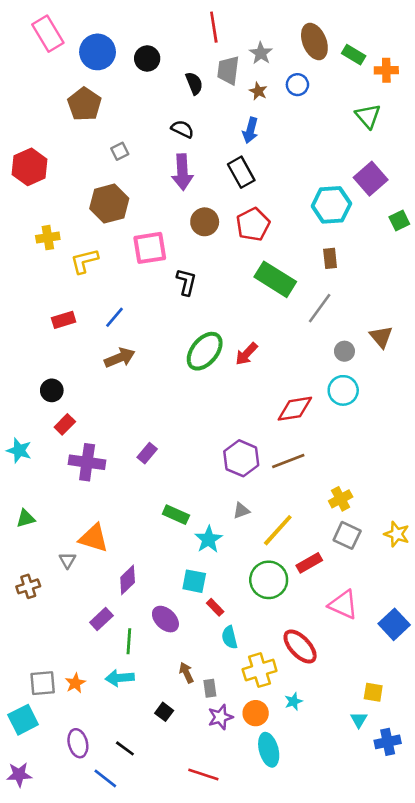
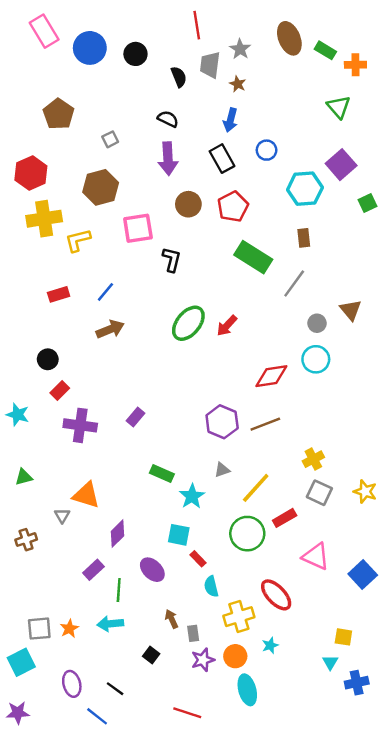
blue circle: (297, 85) -> (267, 150), moved
brown pentagon: (84, 104) -> (59, 114), moved
red hexagon: (30, 167) -> (31, 173), moved
yellow cross: (48, 238) -> (44, 219), size x1.6

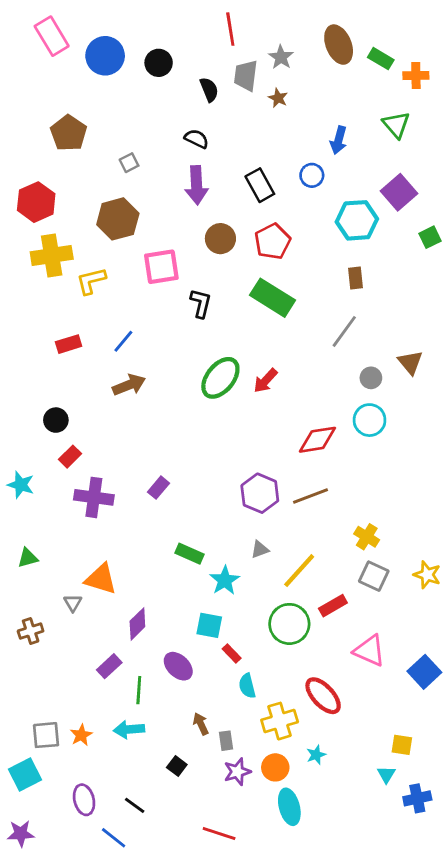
blue arrow: (230, 120) -> (339, 140), moved
green rectangle: (253, 257) -> (272, 298), moved
yellow cross: (313, 459) -> (367, 537), turned -30

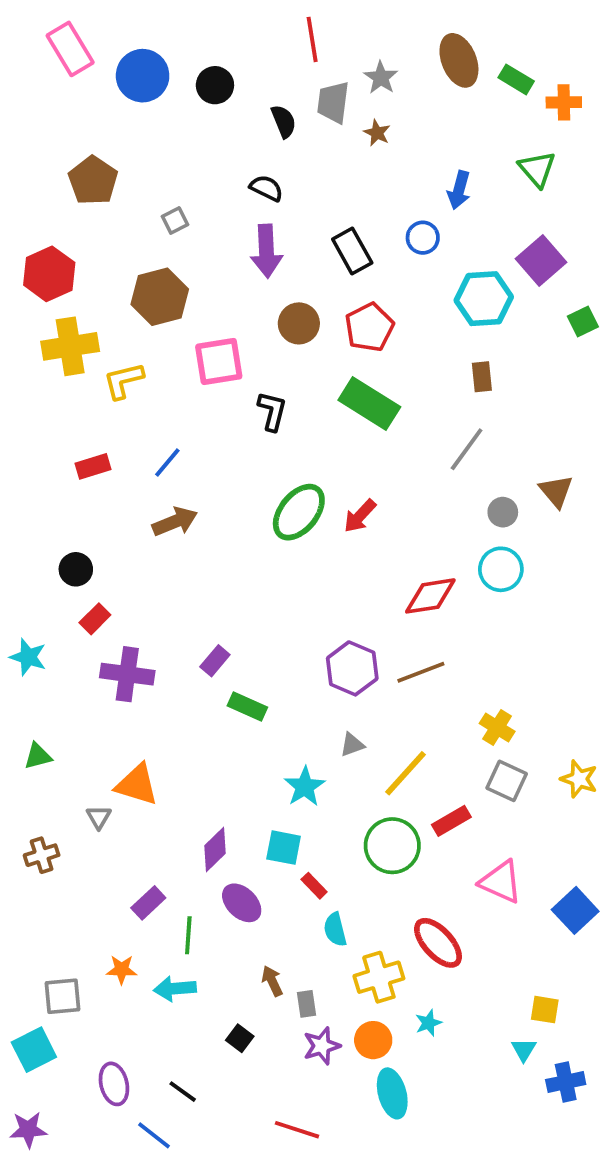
green rectangle: (189, 554) -> (247, 707), moved
purple diamond: (137, 624) -> (215, 849), moved
orange star: (81, 735) -> (122, 970), moved, turned 30

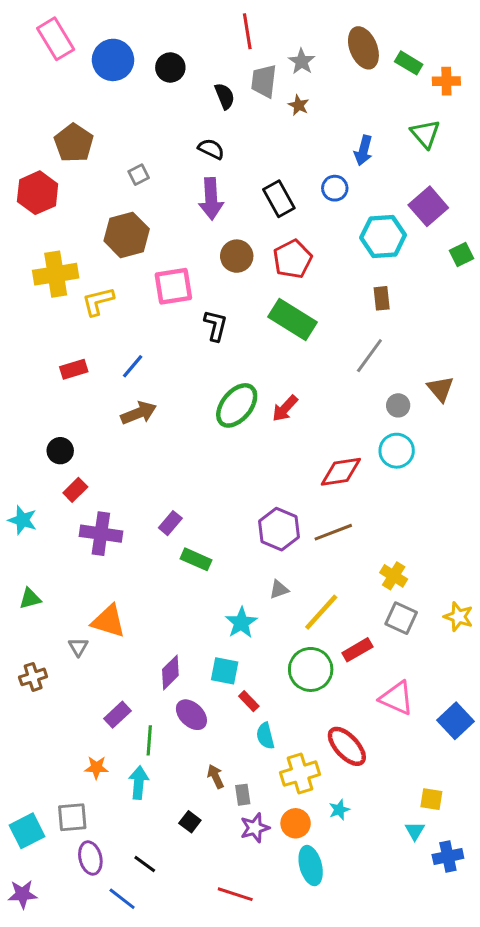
red hexagon: (49, 274) -> (38, 193), moved
cyan arrow: (175, 989) -> (139, 783), turned 100
gray square: (63, 996) -> (72, 817), moved

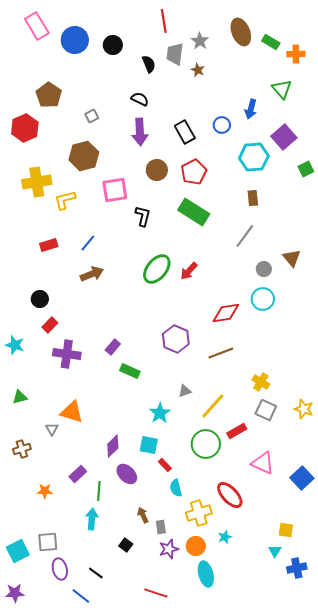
blue arrow: (363, 150) -> (251, 109), moved
purple hexagon: (279, 529) -> (176, 339), moved
orange star: (96, 767) -> (45, 491), moved

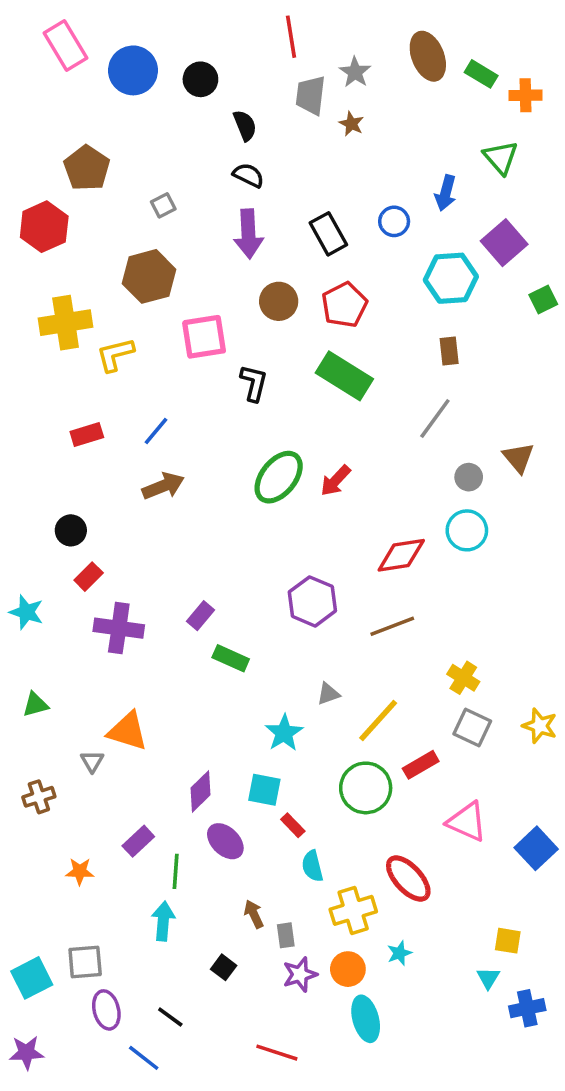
black semicircle: (149, 64) -> (245, 125), moved

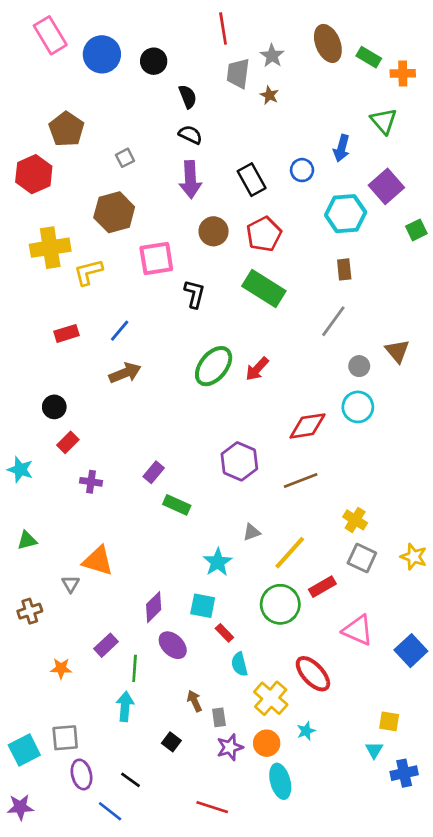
purple cross: (119, 628) -> (91, 482), size x0.6
yellow cross: (353, 910) -> (271, 698), turned -32

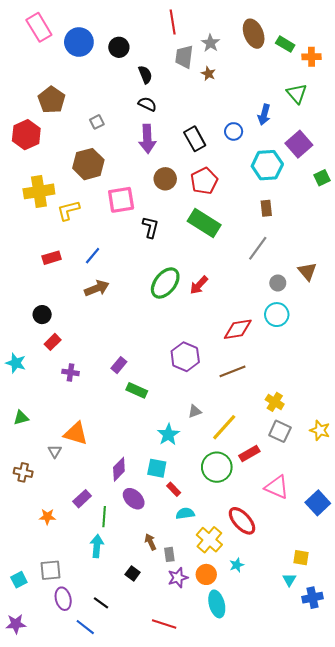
brown cross: (30, 611) -> (23, 472), turned 30
cyan semicircle: (239, 664) -> (185, 513), turned 96
cyan square: (24, 750) -> (19, 580), size x0.7

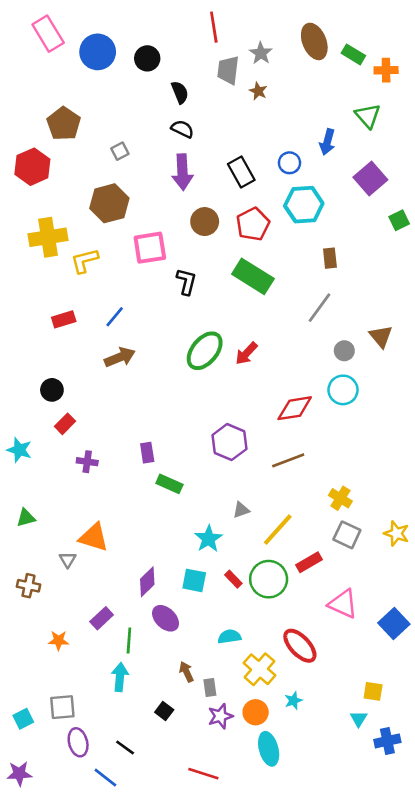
cyan hexagon: (267, 165) -> (304, 205), moved
purple rectangle: (119, 365) -> (147, 453), turned -49
red rectangle: (174, 489) -> (233, 579), moved

